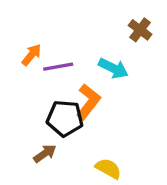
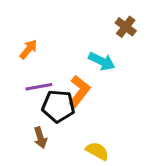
purple line: (58, 67) -> (39, 87), moved
brown arrow: (45, 153) -> (40, 138), turned 108

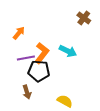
cyan arrow: (102, 61) -> (68, 51), moved
orange L-shape: (79, 91) -> (42, 53), moved

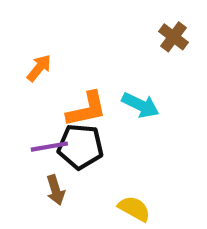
orange L-shape: (42, 53) -> (87, 109), turned 40
purple line: (26, 58) -> (49, 147), moved

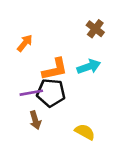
brown cross: (174, 37) -> (95, 29), moved
cyan arrow: (140, 105) -> (89, 67), turned -45

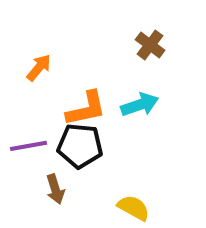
purple line: (31, 93) -> (29, 146), moved

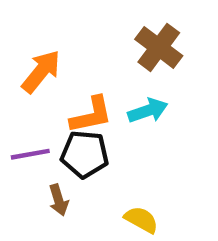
brown cross: (150, 45) -> (159, 47), size x1.5
orange arrow: (39, 68) -> (41, 71), size x1.5

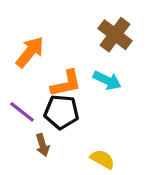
cyan arrow: (148, 111) -> (107, 80), turned 44
purple line: (30, 154) -> (22, 112), turned 48

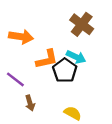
orange arrow: (30, 52) -> (21, 37), turned 60
black pentagon: (61, 112) -> (65, 70), moved, turned 30

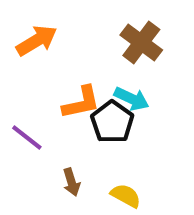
orange arrow: (21, 37) -> (37, 41), moved, turned -40
brown arrow: (30, 103) -> (71, 182), moved

